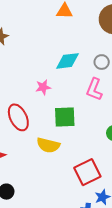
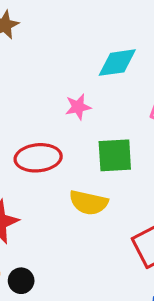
red ellipse: (18, 117) -> (38, 158), turned -68

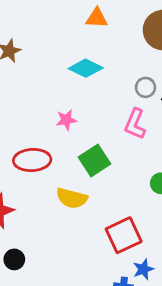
cyan diamond: (117, 63) -> (86, 68), moved, turned 32
green square: (115, 155) -> (95, 161), turned -32

